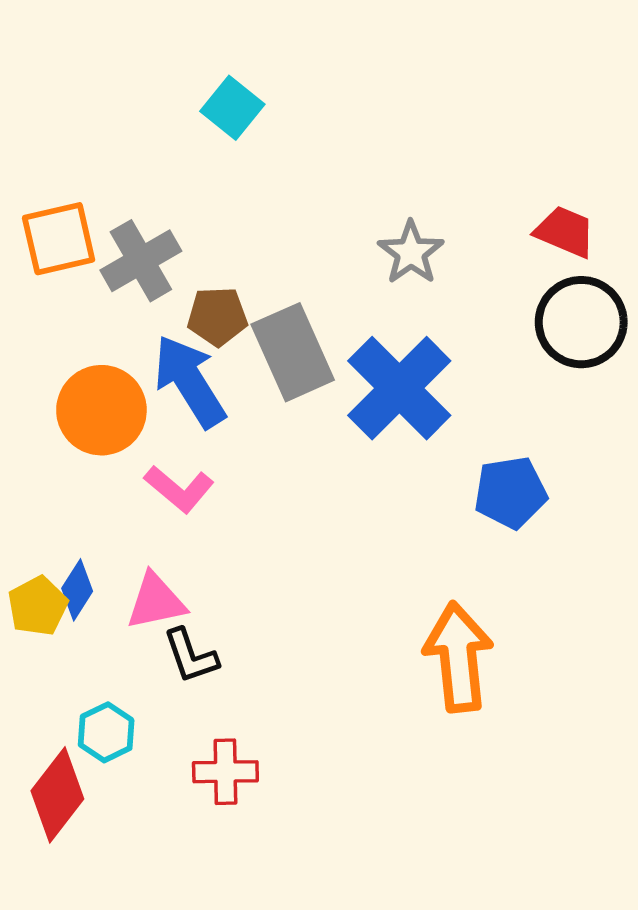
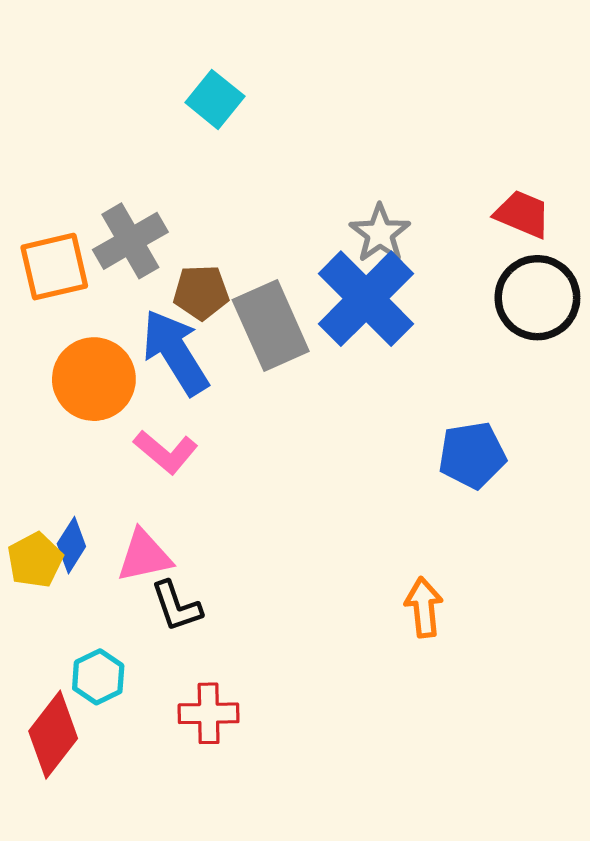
orange square: (59, 239) -> (54, 267), moved
blue cross: (399, 388) -> (366, 299), moved
orange arrow: (458, 657) -> (424, 607), size x0.6

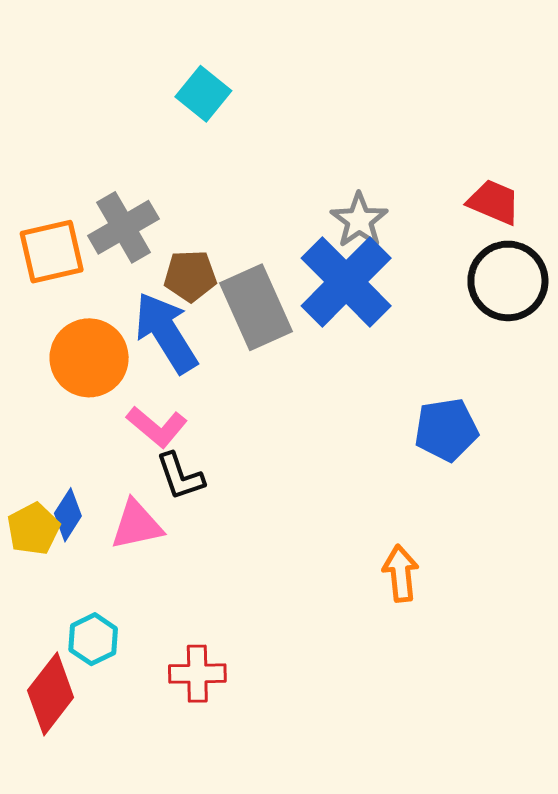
black L-shape: (176, 606) -> (180, 476), moved

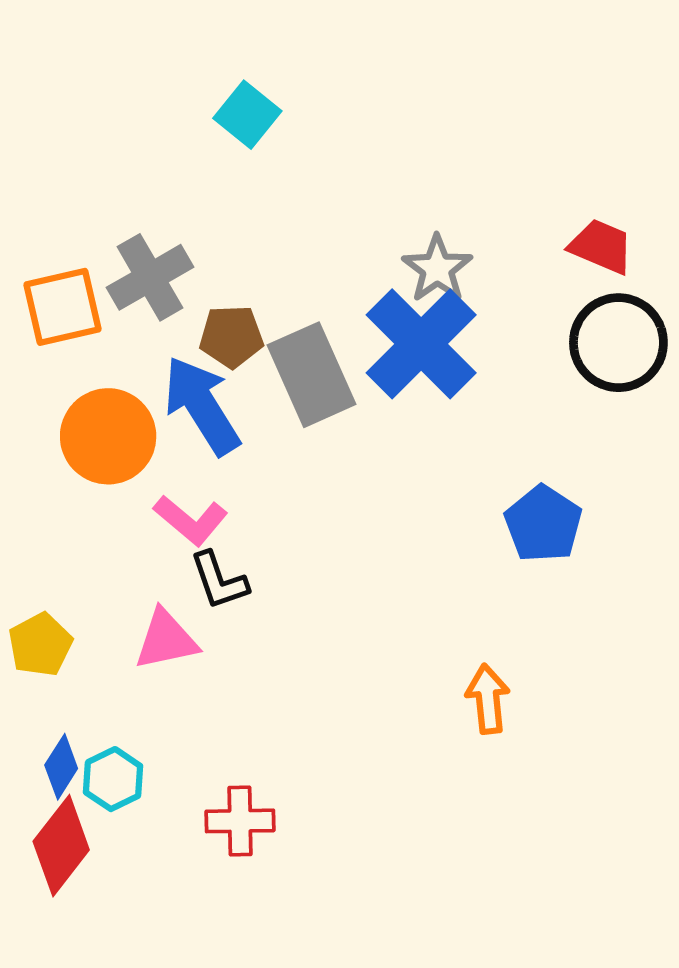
blue pentagon: (446, 430) -> (543, 524), turned -30
blue diamond: (68, 515) -> (61, 767), moved

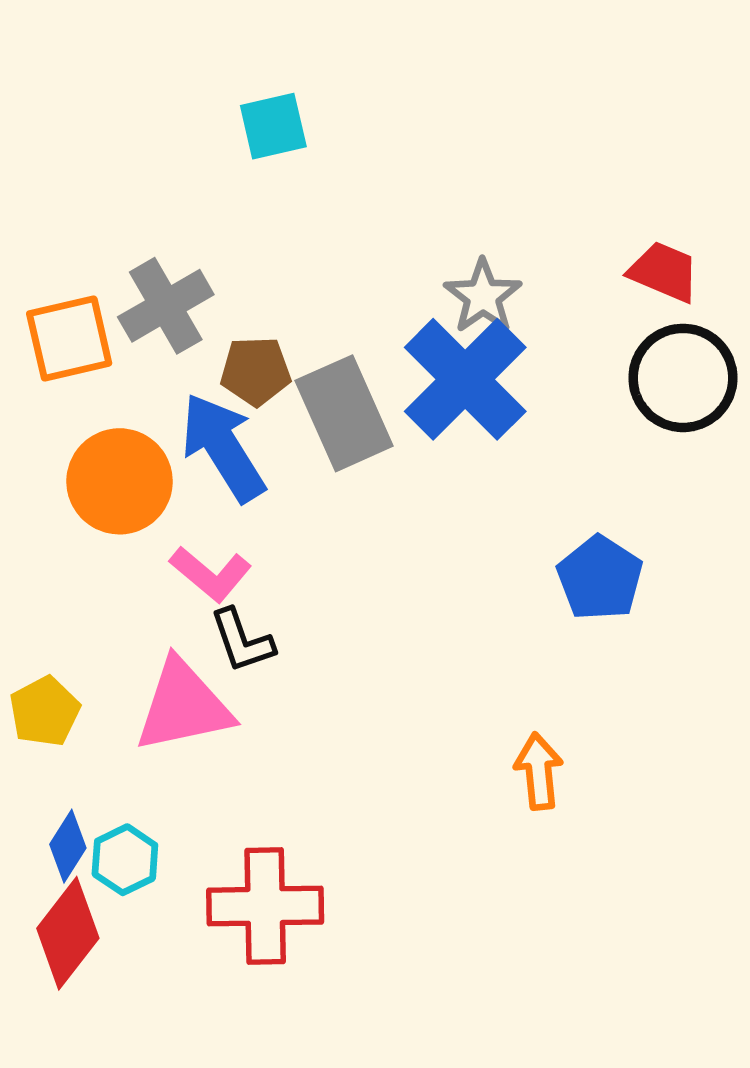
cyan square: (247, 115) -> (273, 126), turned 38
pink triangle: (166, 640) -> (183, 706), size x1.4
red cross: (240, 821) -> (265, 906), size x1.5

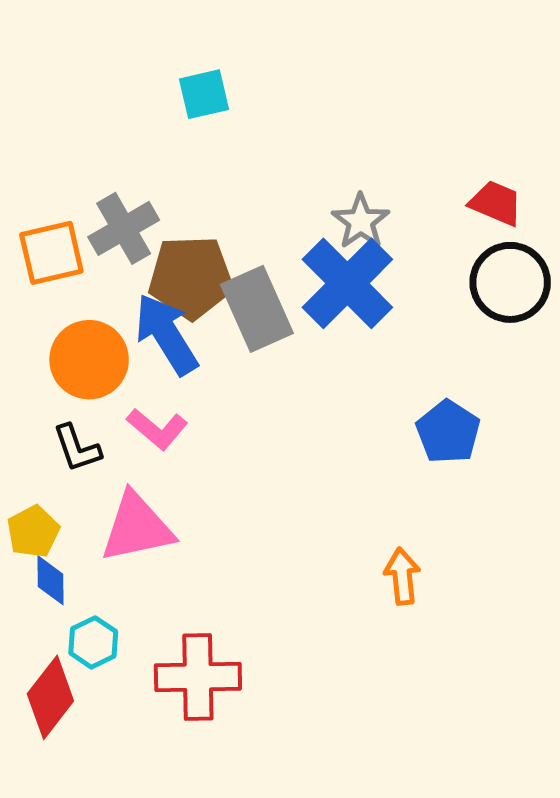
brown pentagon: (256, 371) -> (191, 277), size x1.6
black L-shape: (242, 641) -> (77, 448), moved
blue diamond: (68, 846) -> (50, 580), moved, turned -33

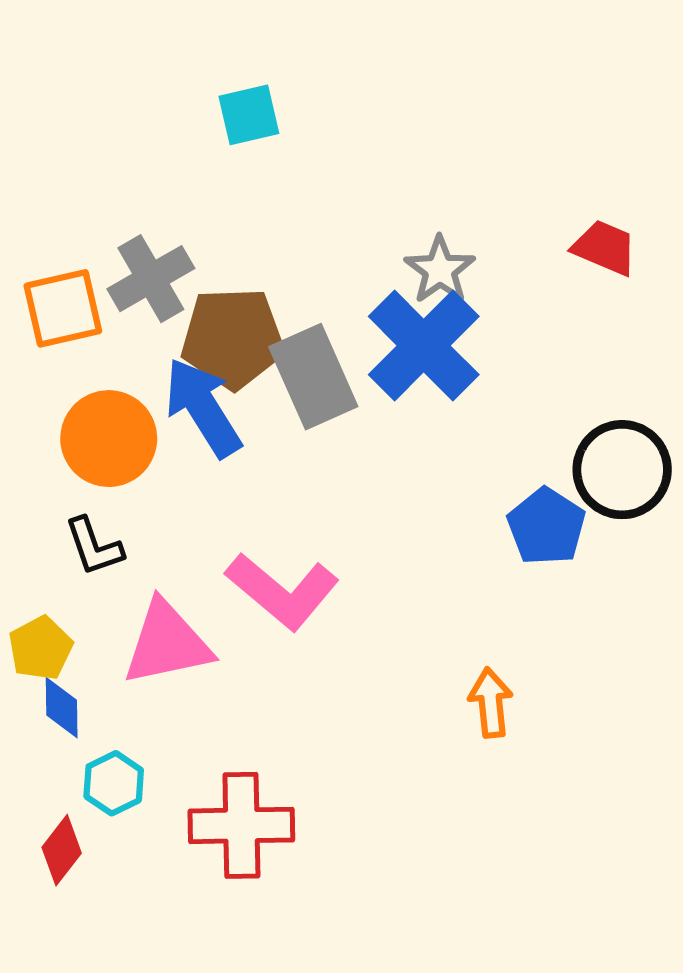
black circle: (510, 282) -> (622, 470), moved
pink L-shape: (157, 429) -> (282, 591), moved, size x1.5
red diamond: (50, 697) -> (62, 850), size x0.7

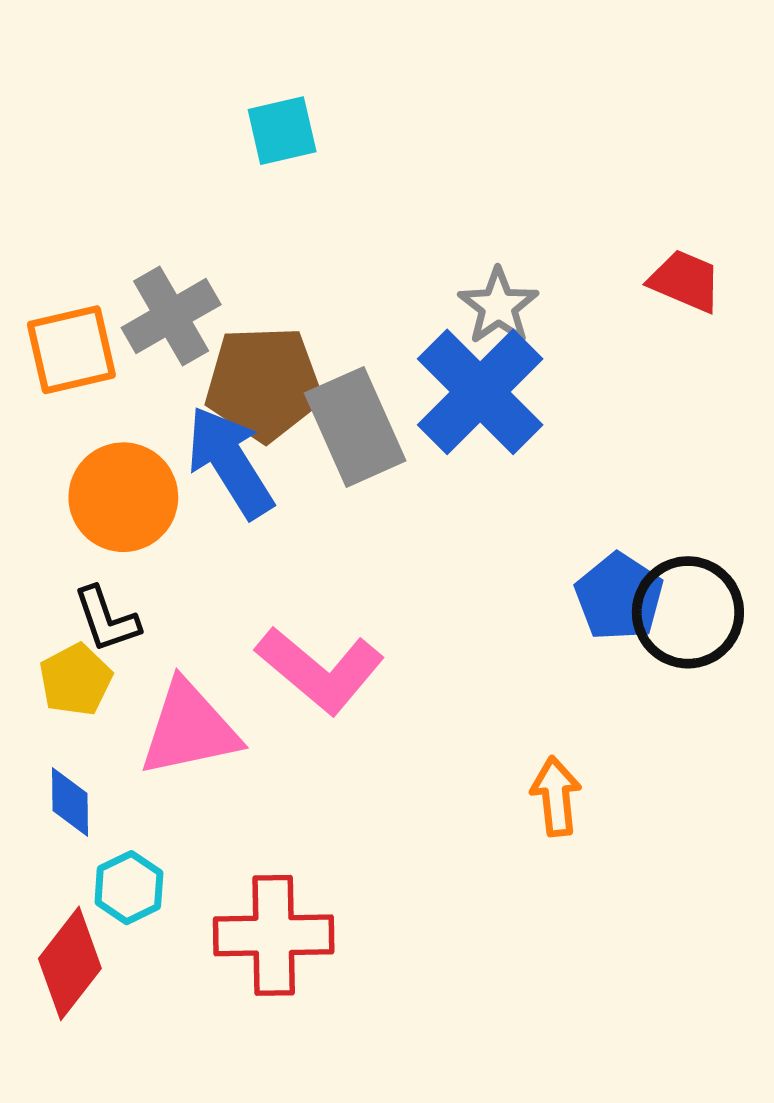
black circle: (622, 470) -> (688, 612), moved
yellow pentagon: (41, 648) -> (76, 680), moved
red diamond: (62, 850) -> (70, 963), size x1.4

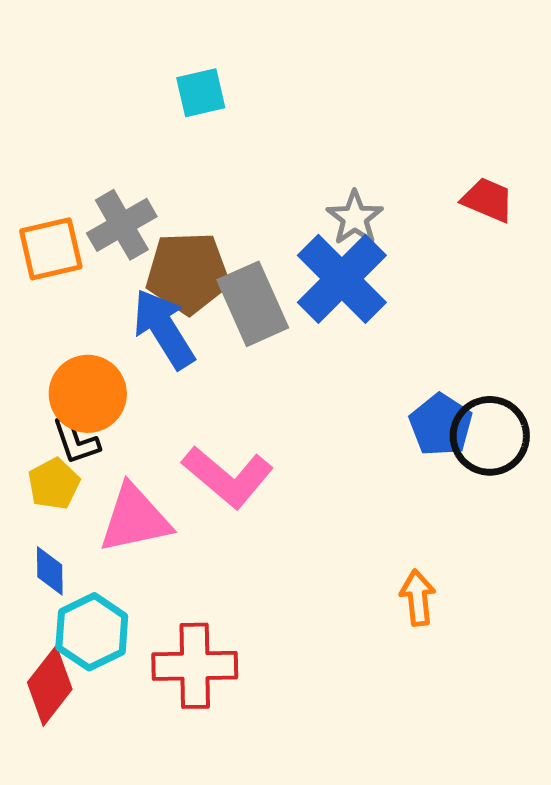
orange circle: (123, 497) -> (88, 394), moved
orange arrow: (556, 796) -> (418, 598), moved
cyan hexagon: (129, 888) -> (92, 632), size x1.5

